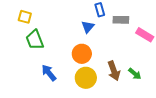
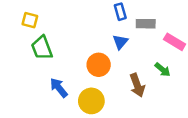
blue triangle: (88, 27) -> (120, 42), moved
green arrow: (135, 74) -> (163, 70), moved
yellow circle: (86, 78) -> (91, 101), moved

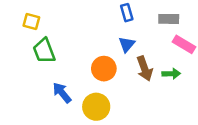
gray rectangle: (146, 24) -> (169, 19), moved
green arrow: (163, 70) -> (171, 74), turned -42
brown arrow: (137, 85) -> (145, 69), moved

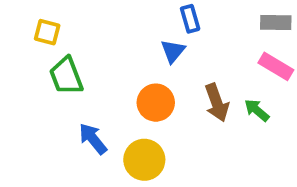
gray rectangle: (169, 19) -> (276, 23), moved
blue triangle: (127, 44) -> (173, 51), moved
green arrow: (171, 74) -> (257, 110), turned -138

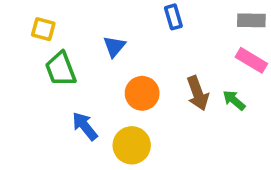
blue triangle: (173, 51) -> (114, 46), moved

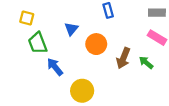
orange circle: (142, 93) -> (96, 44), moved
brown arrow: (198, 93) -> (123, 58), turned 42
blue arrow: (85, 126) -> (55, 67), moved

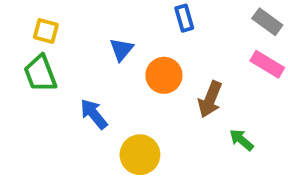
gray rectangle: (157, 13) -> (267, 22), turned 35
green trapezoid: (38, 43) -> (40, 73), moved
green arrow: (146, 63) -> (241, 140), moved

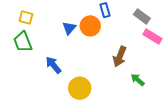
gray rectangle: (267, 22) -> (142, 16), moved
orange circle: (164, 75) -> (90, 26), moved

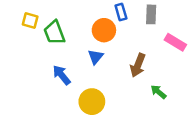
gray rectangle: (142, 16) -> (151, 14), moved, turned 56
blue triangle: (69, 28) -> (95, 57), moved
green trapezoid: (23, 42) -> (54, 33), moved

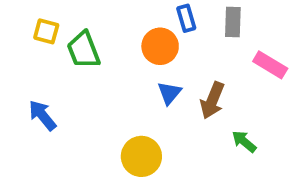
blue triangle: (95, 57) -> (169, 93), moved
blue arrow: (62, 75) -> (42, 115), moved

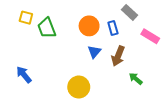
blue rectangle: (186, 18) -> (113, 28), moved
gray rectangle: (233, 22) -> (129, 12), turned -49
blue arrow: (42, 115) -> (24, 75), moved

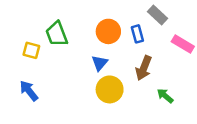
yellow square: (26, 18) -> (31, 50), moved
blue triangle: (94, 52) -> (100, 63), moved
yellow circle: (79, 87) -> (110, 89), moved

